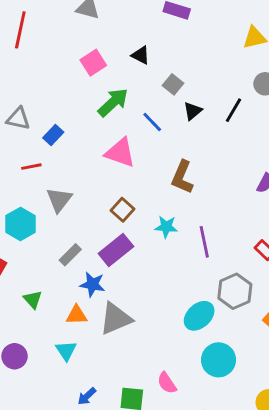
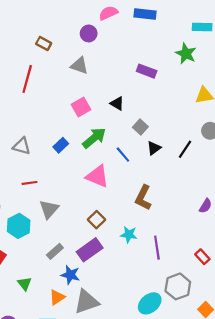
blue rectangle: (53, 135) -> (61, 145), moved
orange triangle: (77, 315) -> (57, 297), turned -35

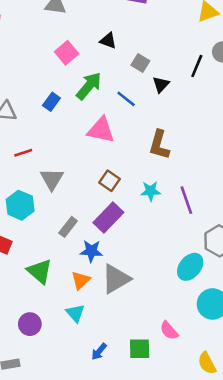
black line: (185, 149) -> (197, 66), moved
green triangle: (24, 284) -> (40, 271), size x1.5

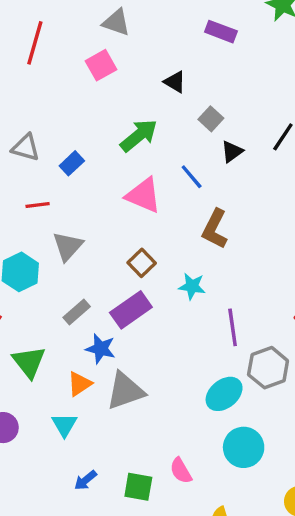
pink square: (67, 53) -> (101, 65), moved
blue line: (126, 99) -> (192, 177), moved
blue rectangle: (51, 102) -> (72, 163), moved
purple line: (186, 200) -> (233, 327), moved

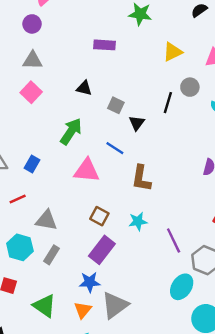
gray triangle: (68, 246) -> (46, 220), turned -45
gray rectangle: (77, 312) -> (51, 255), moved

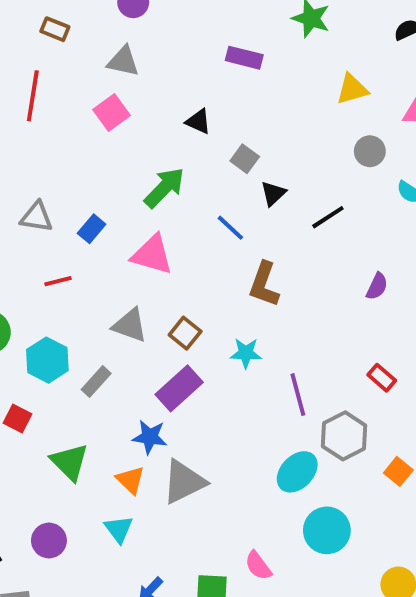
black line: (168, 103) -> (328, 217), moved, turned 30
pink triangle: (87, 171) -> (152, 255), moved
gray triangle: (46, 220) -> (130, 325), moved
orange triangle: (83, 310) -> (130, 480), turned -36

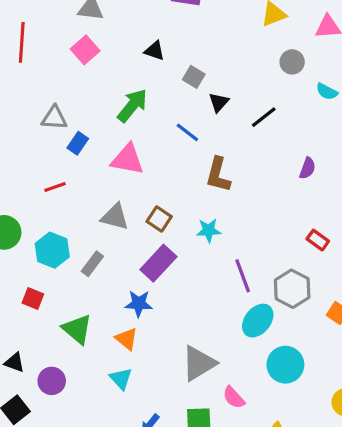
gray triangle: (36, 217) -> (54, 118), moved
purple line: (298, 395) -> (243, 276), moved
gray triangle: (184, 482) -> (199, 363), moved
purple circle: (49, 541) -> (52, 381), moved

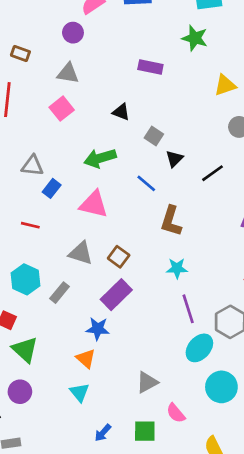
green arrow: (132, 106) -> (100, 158), turned -148
red line: (55, 187) -> (30, 225), turned 30
cyan star: (209, 230) -> (177, 268), moved
green triangle: (77, 329) -> (25, 350), moved
gray triangle: (199, 363) -> (147, 382), size x0.7

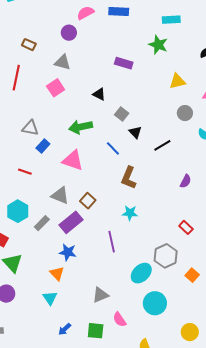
black triangle: (174, 159) -> (135, 132), turned -32
purple rectangle: (116, 295) -> (71, 222), moved
purple line: (188, 309) -> (112, 242), moved

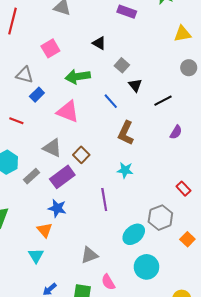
pink square: (56, 88) -> (50, 48), moved
purple semicircle: (186, 181) -> (176, 132), moved

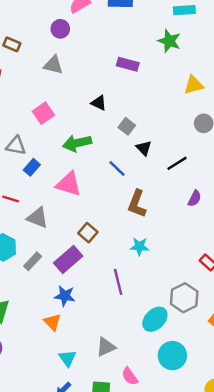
gray triangle: (52, 148) -> (38, 218), moved
cyan triangle: (36, 256) -> (67, 358), moved

